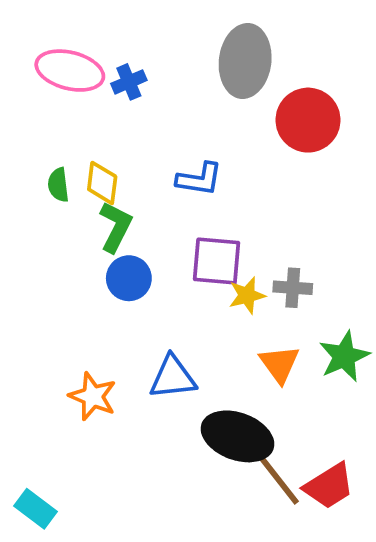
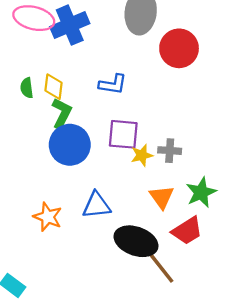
blue cross: (129, 82) -> (70, 25), size x1.8
blue circle: (129, 278) -> (70, 145), size x1.5
red trapezoid: (329, 486) -> (187, 231), moved

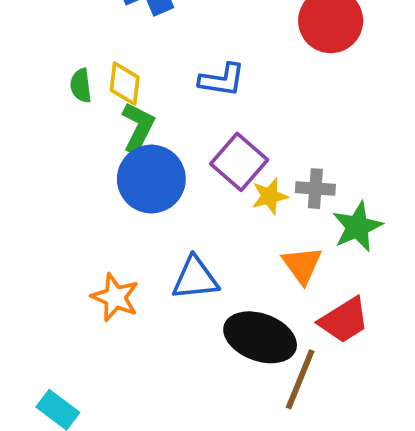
purple square: (123, 134) -> (239, 162), turned 36
green star: (201, 192) -> (357, 227), moved
brown line: (160, 267) -> (300, 379), turned 60

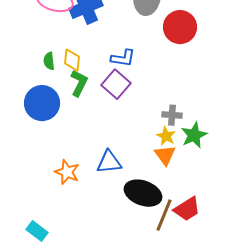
purple square: (239, 162) -> (116, 84), moved
blue circle: (151, 179) -> (42, 103), moved
yellow star: (270, 196) -> (166, 136), moved, turned -30
red trapezoid: (344, 320) -> (187, 209), moved

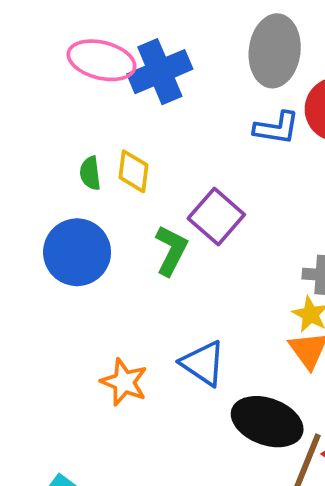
blue L-shape: (123, 58) -> (277, 128), moved
green L-shape: (79, 83) -> (171, 250), moved
blue triangle: (109, 162) -> (203, 363), turned 40

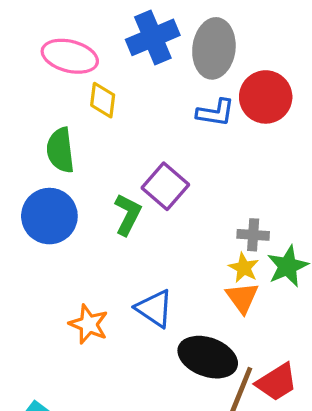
blue cross: (160, 72) -> (153, 37), moved
yellow diamond: (133, 171) -> (103, 100), moved
green semicircle: (90, 173) -> (60, 150), size x1.6

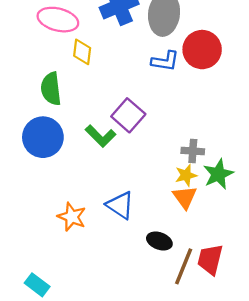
green L-shape: (128, 214) -> (101, 136), turned 108
yellow star: (244, 268) -> (186, 175), turned 30
black ellipse: (208, 357) -> (159, 241), size x0.6
red trapezoid: (277, 382) -> (210, 259), turned 136

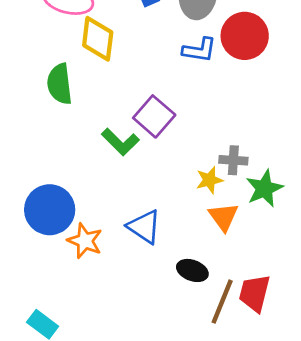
yellow diamond: (82, 52) -> (98, 39), size x1.4
blue circle: (43, 137) -> (50, 210), moved
yellow star: (186, 175) -> (209, 180), moved

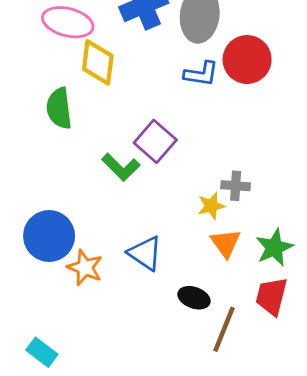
green star: (264, 189) -> (274, 247), moved
red trapezoid: (255, 293) -> (271, 296), moved

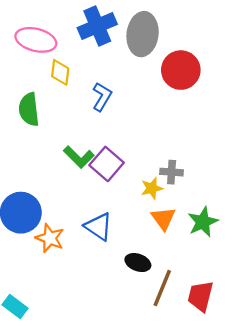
yellow diamond: (98, 62) -> (60, 72), size x0.7
blue L-shape: (201, 74) -> (102, 97), moved, turned -68
purple square: (155, 141) -> (107, 164), moved
red trapezoid: (271, 296) -> (201, 296), moved

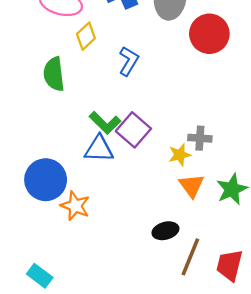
yellow diamond: (60, 72) -> (86, 36), turned 40
blue triangle: (98, 227) -> (99, 149), moved, turned -32
black ellipse: (138, 263) -> (165, 231), turned -35

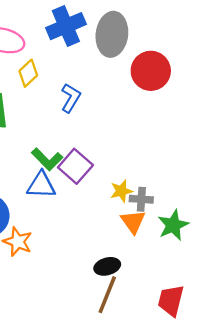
gray cross: (200, 138) -> (141, 199), moved
brown line: (190, 257) -> (107, 295), moved

